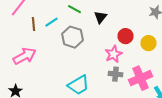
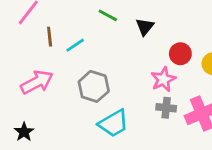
cyan line: (52, 22) -> (75, 45), moved
gray hexagon: (72, 37) -> (94, 86), moved

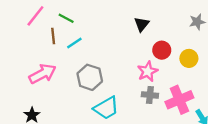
green line: (108, 15) -> (66, 18), moved
black triangle: (145, 27) -> (142, 24), moved

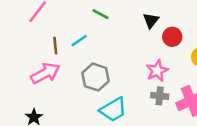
green line: (66, 18) -> (101, 14), moved
brown line: (53, 36) -> (55, 46), moved
red circle: (162, 50) -> (172, 37), moved

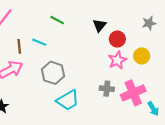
cyan line: (79, 41) -> (39, 42), turned 56
pink star: (157, 71) -> (117, 60), moved

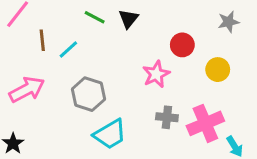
black triangle: (99, 25) -> (128, 19), moved
cyan line: (39, 42) -> (68, 50), turned -64
brown line: (19, 46) -> (42, 40), moved
pink star: (117, 60) -> (156, 74), moved

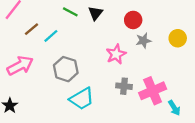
gray star: (228, 22) -> (143, 41), moved
brown line: (42, 40) -> (32, 29), turned 56
red circle: (182, 45) -> (133, 20), moved
yellow circle: (218, 70) -> (178, 38), moved

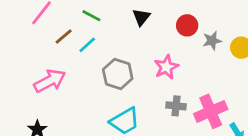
green line: (70, 12) -> (91, 16), moved
gray star: (143, 41) -> (212, 41), moved
gray hexagon: (66, 69) -> (118, 74), moved

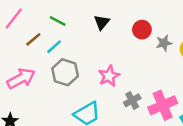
pink star: (166, 67) -> (109, 76), moved
gray hexagon: (118, 74) -> (65, 72), moved
gray cross: (176, 106) -> (132, 100), turned -35

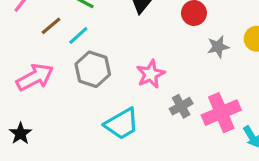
gray star: (164, 43) -> (218, 47), moved

